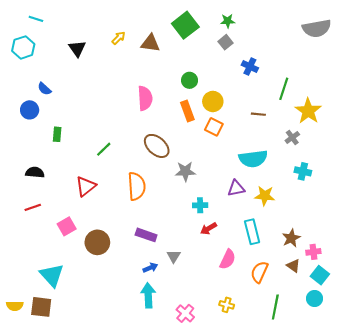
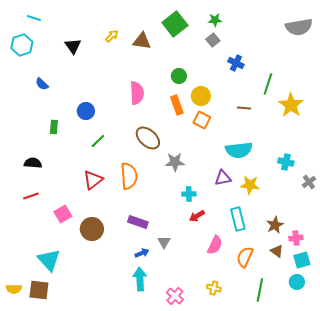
blue circle: (30, 110) -> (86, 111), moved
gray cross: (292, 137) -> (309, 182), moved
red triangle: (86, 186) -> (93, 180), moved
cyan square: (320, 275) -> (302, 260), turned 36

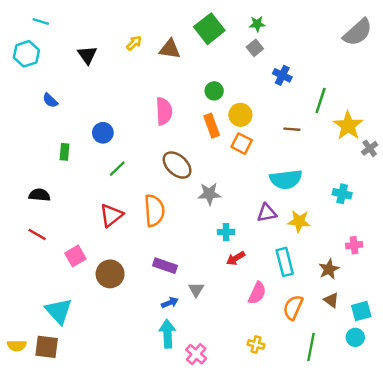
gray semicircle: (299, 27) -> (358, 32), turned -32
gray cross: (309, 182) -> (370, 148), moved
red line: (31, 196) -> (37, 234), turned 49
pink cross: (296, 238) -> (354, 245), moved
pink cross: (175, 296) -> (196, 354), moved

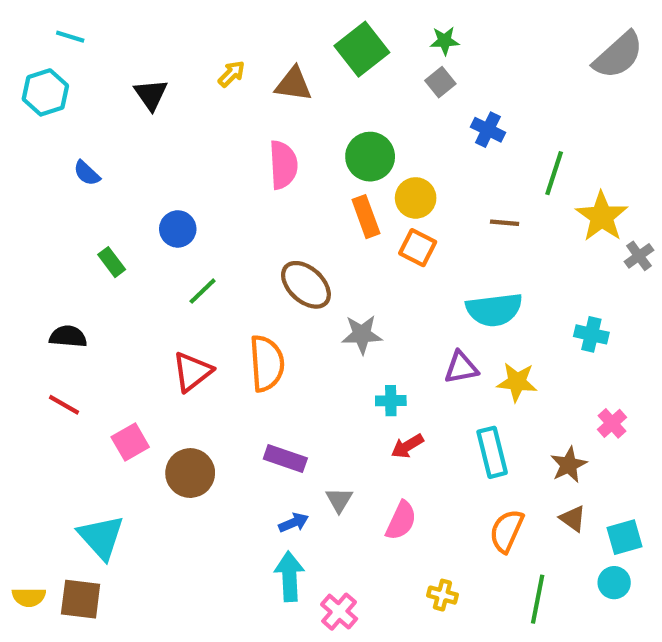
green circle: (214, 91) -> (370, 157), size x1.5
pink semicircle: (164, 111) -> (283, 165), moved
green rectangle: (65, 152) -> (112, 262), turned -42
pink cross: (354, 245) -> (612, 423), turned -35
pink semicircle: (257, 293) -> (401, 521), moved

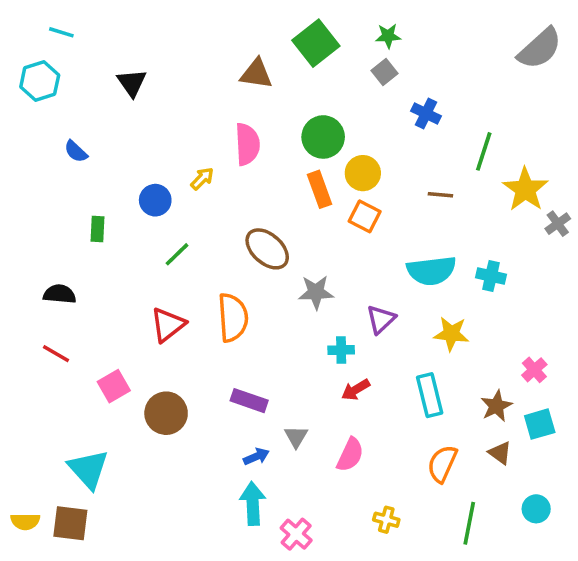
yellow arrow: (232, 74) -> (202, 179), moved
green rectangle: (112, 262) -> (97, 229), turned 40
cyan cross: (591, 334) -> (491, 276), moved
purple triangle: (461, 368) -> (381, 319), moved, turned -32
cyan square: (624, 537) -> (540, 424), moved

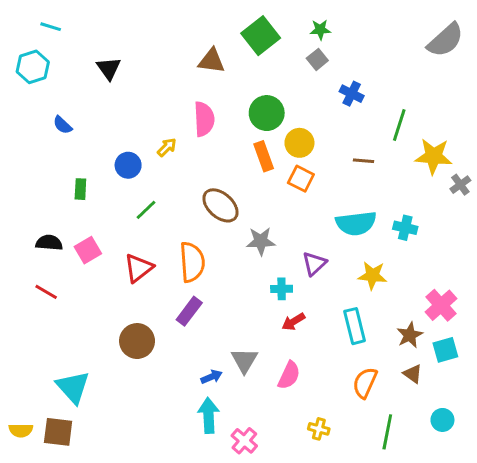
yellow star: (525, 189) -> (434, 156), turned -30
pink cross: (534, 370) -> (441, 305), size x1.5
pink square: (114, 386) -> (88, 250), moved
purple rectangle: (249, 401) -> (189, 311), moved, turned -72
gray triangle: (296, 437) -> (244, 360), size x1.4

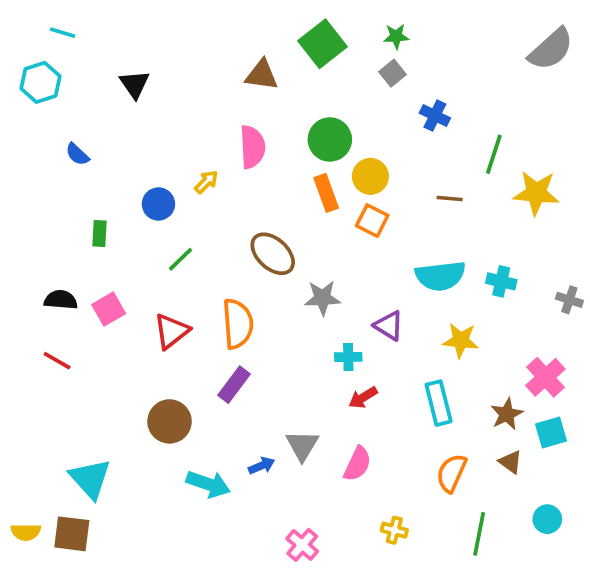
gray cross: (460, 185) -> (569, 300), moved, turned -36
purple triangle: (314, 264) -> (389, 326), turned -45
cyan arrow: (209, 416) -> (208, 484), moved, turned 112

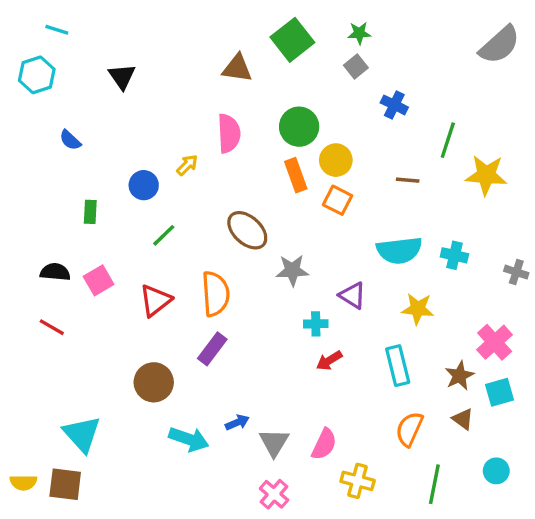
gray triangle: (302, 445) -> (274, 442), moved
pink semicircle: (357, 464) -> (324, 444), moved
yellow cross: (394, 530) -> (358, 481), size x1.4

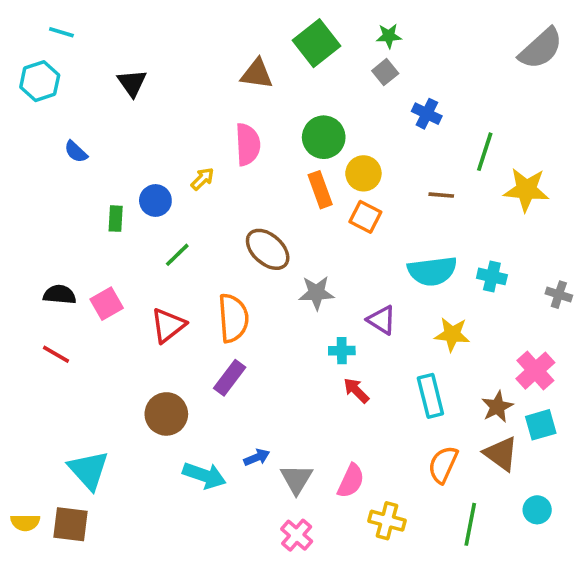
green rectangle: (90, 212) -> (116, 219), moved
red arrow: (329, 361) -> (356, 390), turned 76
brown triangle: (463, 419) -> (501, 454), size x1.5

